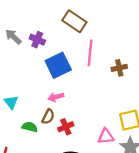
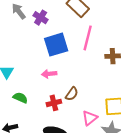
brown semicircle: (48, 117) -> (72, 94), moved
pink triangle: (106, 136) -> (90, 118), turned -42

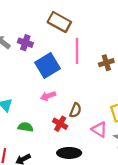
red cross: (54, 103) -> (60, 124), turned -32
pink triangle: (90, 118) -> (99, 130), turned -35

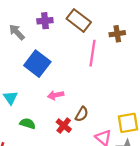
purple cross: (25, 43) -> (45, 21), moved, turned -32
brown cross: (106, 63) -> (117, 34), moved
blue square: (48, 65) -> (37, 64), moved, turned -30

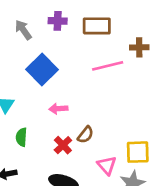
brown rectangle: (79, 20) -> (97, 26), turned -45
pink line: (93, 53) -> (108, 66), turned 60
green semicircle: (28, 124) -> (21, 137), turned -112

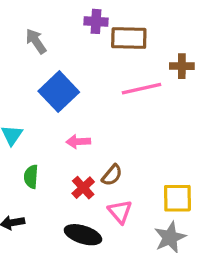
purple cross: (58, 21) -> (96, 21), moved
pink triangle: (107, 165) -> (120, 212), moved

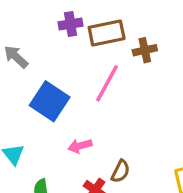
brown cross: (182, 66) -> (145, 50), moved
pink line: (142, 89) -> (107, 83), moved, turned -36

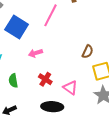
brown semicircle: (121, 171) -> (88, 52), moved

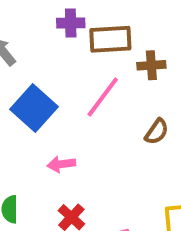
brown semicircle: (88, 52) -> (157, 132), moved

